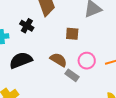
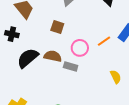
brown square: (72, 34) -> (57, 27), turned 32
black semicircle: (21, 60) -> (28, 58), moved

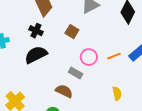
black cross: (12, 34) -> (36, 31), moved
brown semicircle: (53, 56) -> (64, 91), moved

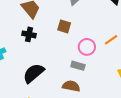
black semicircle: (36, 55) -> (34, 73), moved

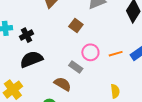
black cross: (29, 34) -> (26, 35), moved, turned 32

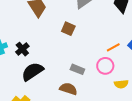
pink circle: (90, 52) -> (105, 66), moved
yellow semicircle: (115, 91) -> (121, 84), turned 104

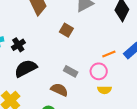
yellow semicircle: (121, 84) -> (104, 90), moved

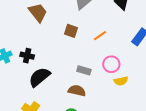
black cross: (18, 45) -> (27, 56), turned -32
orange line: (109, 54) -> (100, 36), moved

